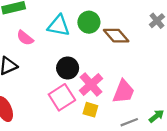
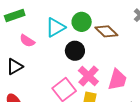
cyan triangle: (59, 26) -> (55, 27), turned -35
black circle: (68, 68) -> (75, 51), moved

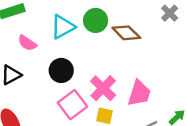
black circle: (75, 51) -> (61, 70), moved

